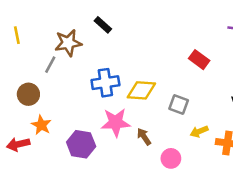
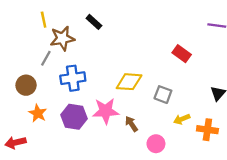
yellow line: (17, 35) -> (44, 20), moved
blue cross: (105, 83) -> (73, 78), moved
red arrow: (18, 144) -> (15, 143), moved
purple hexagon: (81, 144) -> (74, 117), moved

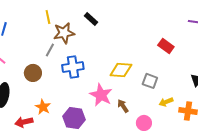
pink star: (106, 111) -> (101, 95), turned 30
orange star: (38, 113) -> (43, 107), moved
purple hexagon: (74, 117) -> (74, 118), moved

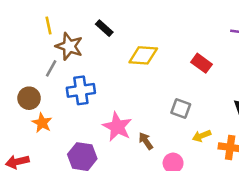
brown star: (64, 33) -> (69, 46), turned 30
yellow diamond: (121, 70) -> (143, 55), moved
orange star: (43, 107) -> (42, 123), moved

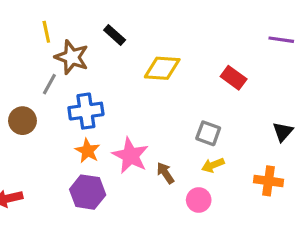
orange star: (42, 123) -> (88, 151), moved
yellow arrow: (202, 136) -> (213, 165), moved

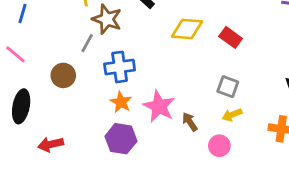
red rectangle: (234, 78) -> (231, 37), moved

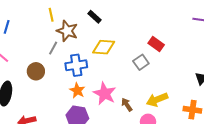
yellow diamond: (187, 29) -> (104, 47), moved
gray square: (228, 87) -> (141, 62), moved, turned 35
yellow arrow: (232, 115) -> (157, 100), size x1.5

